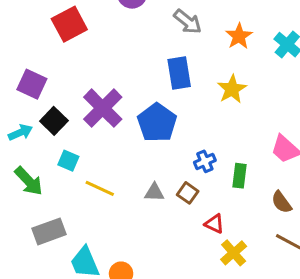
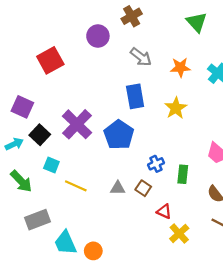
orange star: (239, 36) -> (180, 67), turned 30

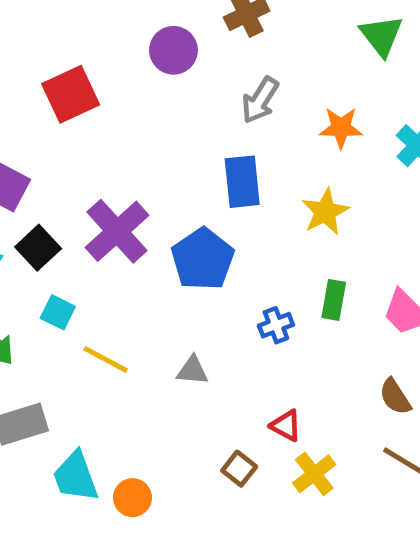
gray arrow: (141, 57) -> (260, 100), turned 80
green rectangle: (183, 174) -> (334, 300), moved
brown square: (143, 188) -> (239, 469), moved

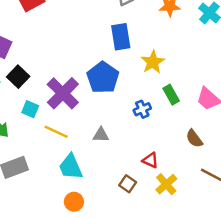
yellow star: (325, 212) -> (153, 62), moved
purple cross: (117, 231) -> (63, 93), moved
green rectangle: (334, 300) -> (171, 95), turned -36
brown semicircle: (395, 397) -> (194, 138), moved
cyan trapezoid: (76, 477) -> (71, 167), moved

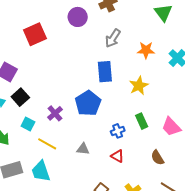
yellow star: (153, 62) -> (139, 86), moved
purple cross: (63, 93) -> (55, 113), size x0.6
red triangle: (150, 160) -> (117, 156), moved
cyan trapezoid: (71, 167) -> (41, 171), moved

